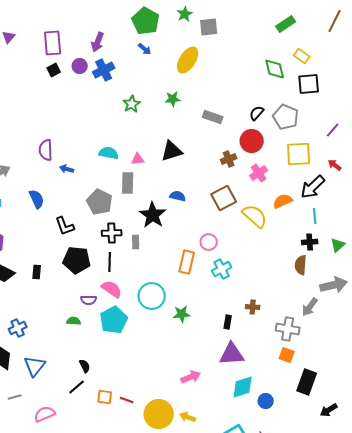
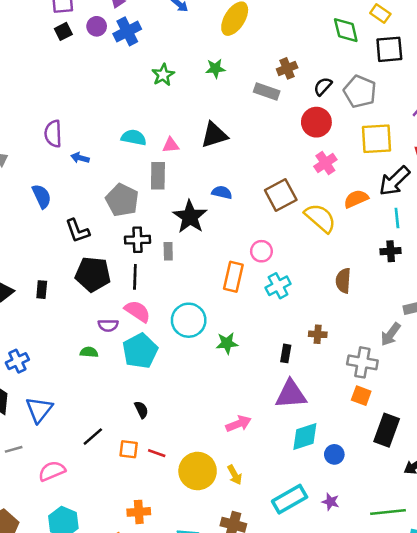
brown cross: (229, 159) -> (287, 68), moved
brown semicircle: (301, 265) -> (343, 281), moved
black semicircle: (85, 366) -> (141, 410), moved
yellow arrow: (188, 417) -> (235, 475), turned -140

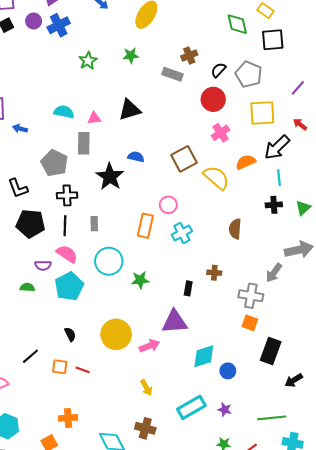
gray rectangle: (168, 251) -> (94, 224), moved
purple triangle: (291, 394) -> (175, 322), moved
yellow circle: (198, 471) -> (116, 334), moved

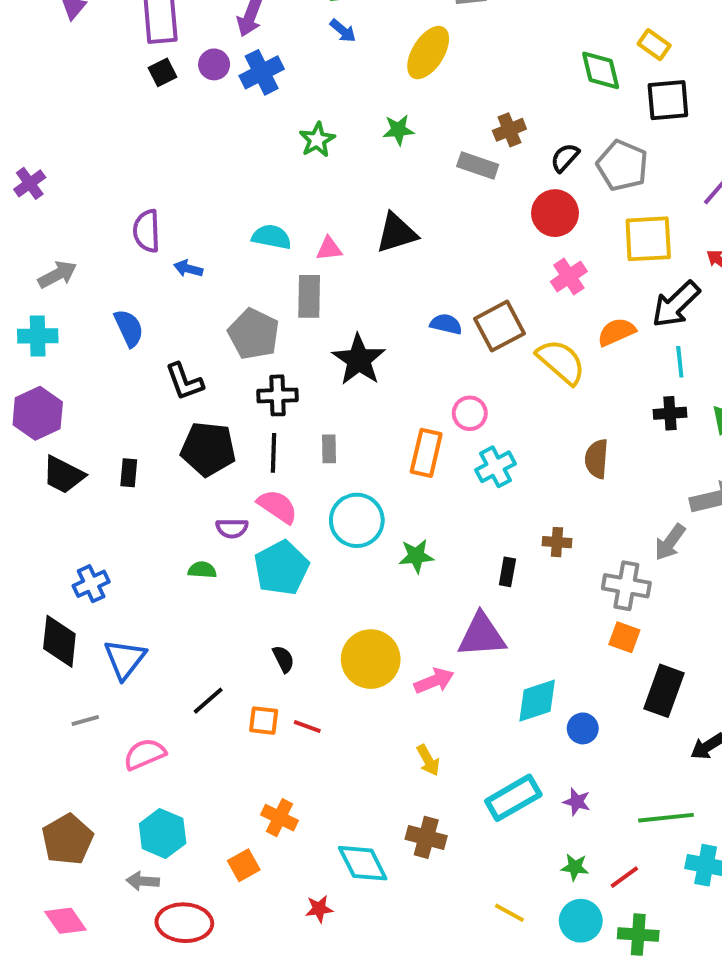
blue semicircle: (136, 157) -> (446, 324), moved
orange cross: (68, 418) -> (279, 818), turned 30

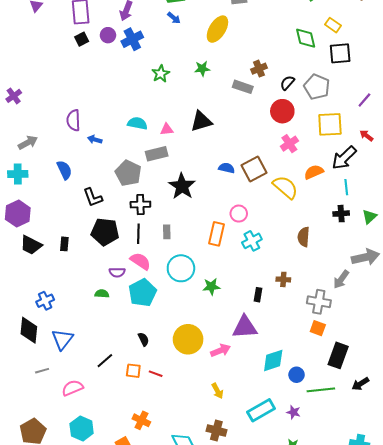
gray rectangle: (309, 296) -> (157, 154), turned 75
green line: (666, 818) -> (321, 390), moved

